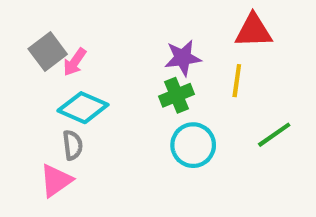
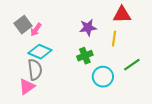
green cross: (177, 95) -> (85, 56), moved
gray semicircle: (73, 145) -> (35, 70), size x1.5
cyan circle: (193, 145) -> (103, 77), moved

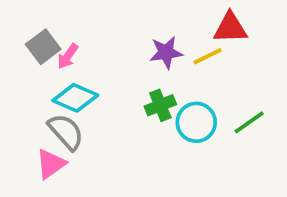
yellow line: (114, 39) -> (208, 56), moved, turned 56
gray semicircle: (35, 70) -> (66, 132), turned -35
cyan circle: (103, 77) -> (196, 122), moved

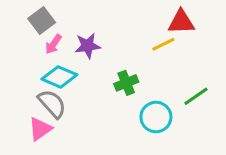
gray square: (43, 47) -> (42, 20), moved
purple star: (166, 52) -> (88, 46), moved
cyan circle: (196, 122) -> (156, 117), moved

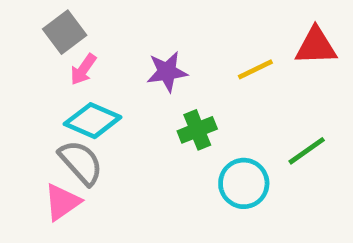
red triangle: (181, 22) -> (316, 46), moved
purple star: (88, 46) -> (167, 72), moved

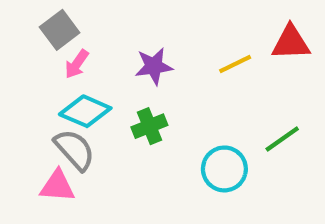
green cross: (197, 130) -> (149, 126), moved
pink triangle: (62, 202) -> (57, 186), turned 39

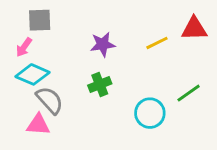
gray square: (60, 30) -> (40, 20), turned 35
pink arrow: (77, 64) -> (24, 47), moved
cyan diamond: (85, 111) -> (33, 74), moved

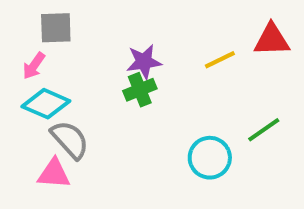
green cross: (100, 84) -> (140, 90), moved

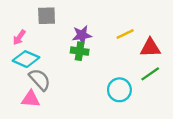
gray square: (56, 28) -> (47, 16), moved
red triangle: (272, 40) -> (150, 48), moved
green cross: (140, 90) -> (80, 51), turned 30

